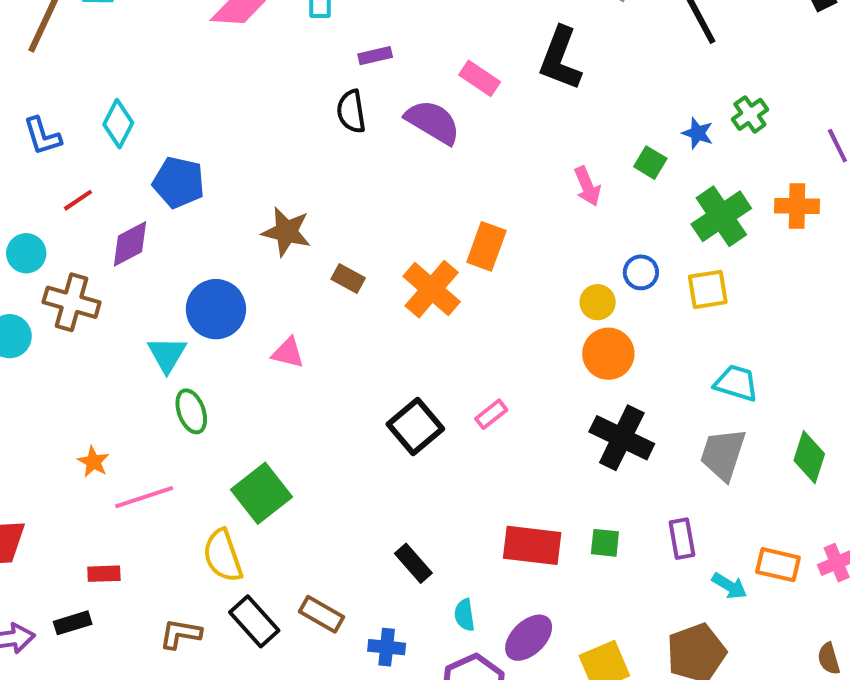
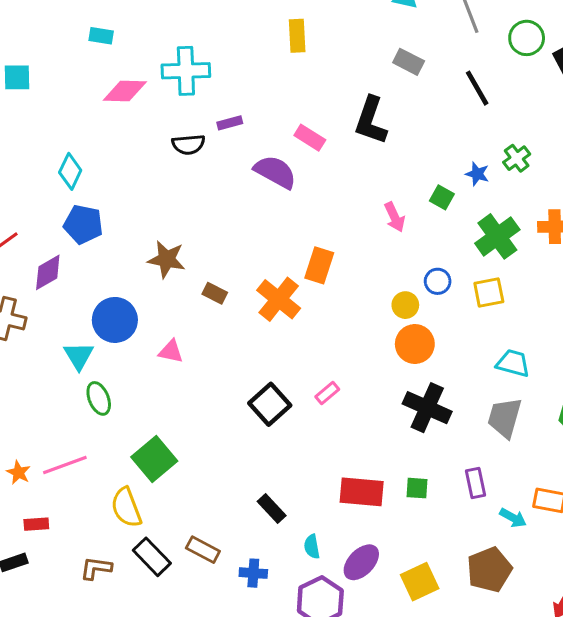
black semicircle: (351, 112) -> (188, 144), moved, turned -84
cyan diamond: (118, 124) -> (70, 171), moved
orange star: (93, 462) -> (18, 472), moved

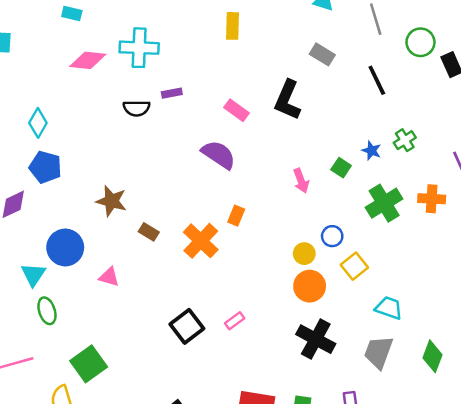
purple semicircle: (275, 172) -> (219, 155), moved
orange rectangle: (319, 265) -> (236, 216), size x0.7
yellow square: (489, 293) -> (354, 266), moved, turned -32

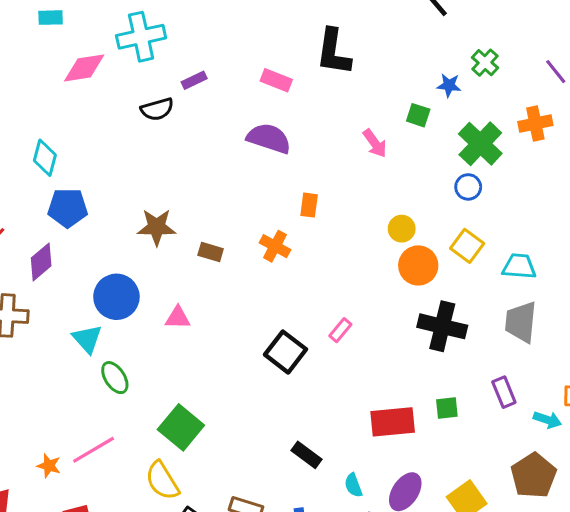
blue circle: (332, 236) -> (468, 187), moved
orange cross: (201, 241) -> (275, 246), size x0.7
yellow square: (354, 266) -> (467, 246), moved

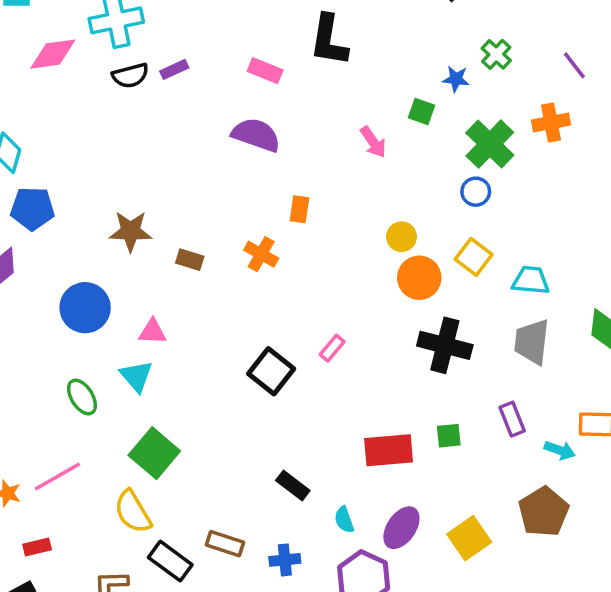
black semicircle: (157, 109) -> (130, 75), moved
cyan triangle: (87, 339) -> (136, 376), moved

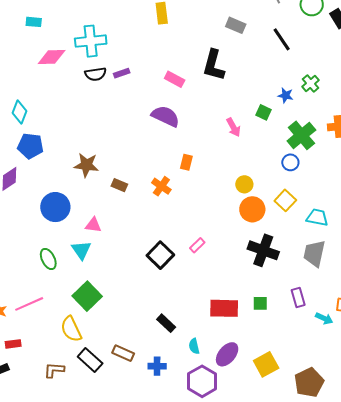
brown pentagon: (544, 512) -> (309, 382), moved

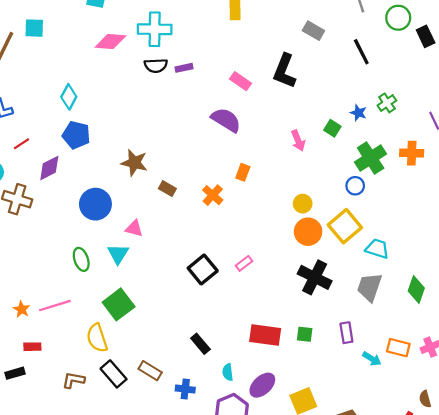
yellow square: (285, 200) -> (345, 226), size x1.4

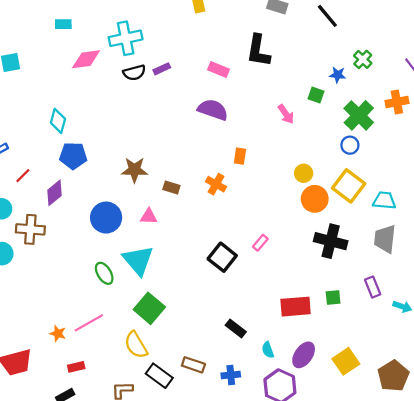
pink triangle: (134, 228) -> (149, 216), moved
cyan triangle: (118, 254) -> (138, 260), size x1.5

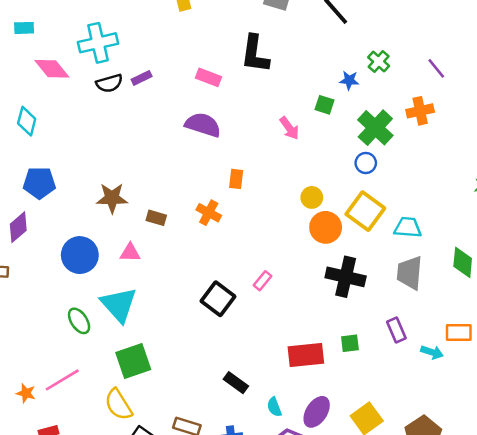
pink diamond: (86, 59) -> (52, 69), turned 60
cyan diamond: (58, 121) -> (27, 121), moved
green square: (149, 308) -> (133, 361), turned 32

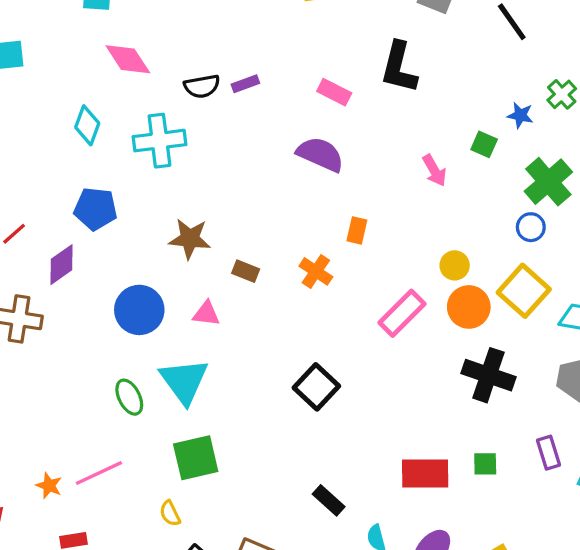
cyan cross: (98, 43) -> (159, 141), moved
pink rectangle: (263, 281) -> (402, 313), moved, size x1.8
yellow semicircle: (118, 405) -> (170, 513), size x0.6

